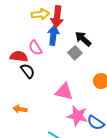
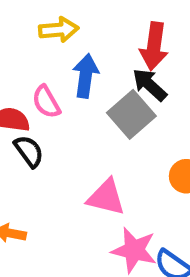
red arrow: (57, 17) -> (154, 46), moved
gray square: (75, 53) -> (131, 114), size x1.5

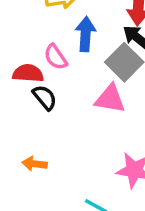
pink triangle: (106, 197) -> (110, 99), moved

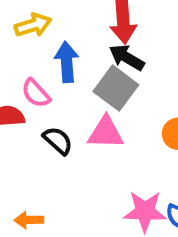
black semicircle: (45, 97) -> (58, 141), moved

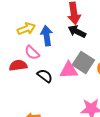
yellow arrow: (33, 25) -> (26, 29), moved
gray square: (116, 88) -> (83, 63), moved

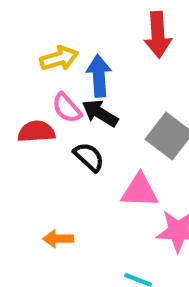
black arrow: (77, 31) -> (100, 113), moved
pink triangle: (69, 70) -> (140, 191), moved

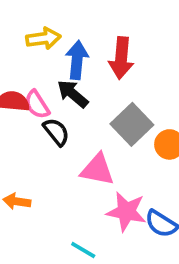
red arrow: (158, 35) -> (121, 58), moved
pink semicircle: (67, 108) -> (37, 105), moved

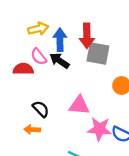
pink semicircle: (37, 105) -> (39, 57), moved
gray square: (132, 124) -> (98, 54), moved, turned -30
black semicircle: (56, 132) -> (41, 109), moved

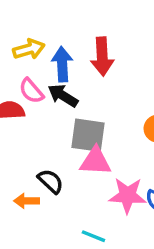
gray square: (98, 54) -> (88, 135), moved
black semicircle: (41, 109) -> (51, 181), moved

